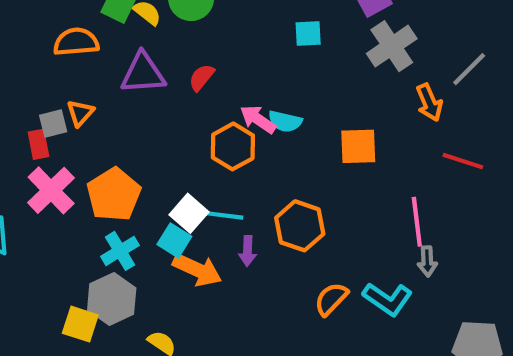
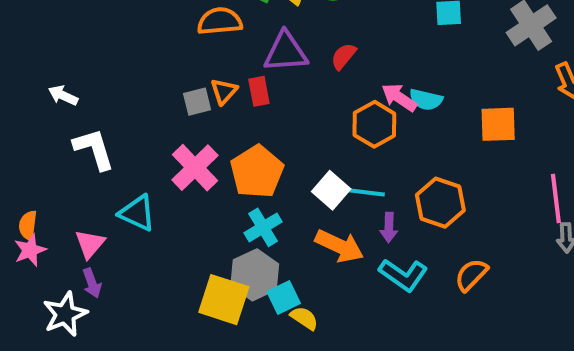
red rectangle: (38, 144) -> (259, 91), moved
cyan square: (174, 240) -> (284, 298), moved, turned 32
cyan L-shape: (388, 299) -> (403, 275), moved
yellow square: (80, 324) -> (224, 300), size x1.4

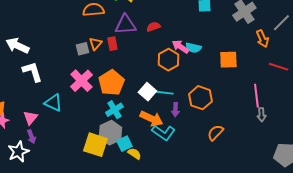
red semicircle: (343, 56) -> (153, 27), turned 32
white arrow: (63, 95) -> (17, 46), size x1.6
cyan L-shape: (403, 275) -> (163, 133), moved

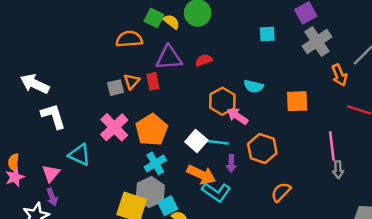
pink arrow: (180, 47) -> (237, 116), moved

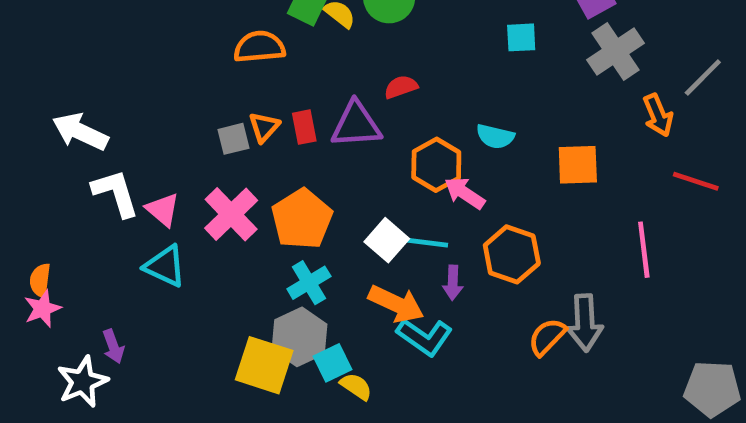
purple triangle: (169, 58) -> (356, 125), moved
gray arrow: (338, 170) -> (585, 323), moved, size x1.6
pink triangle: (51, 173) -> (163, 210), moved, turned -30

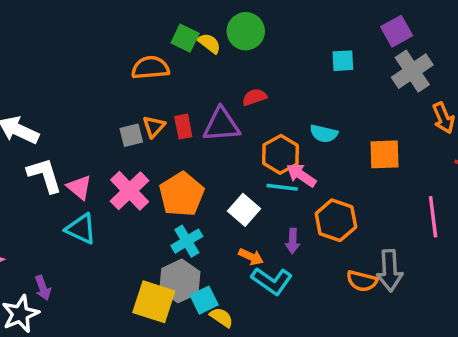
cyan line: (427, 243) -> (282, 187), moved
orange arrow: (396, 304) -> (251, 257), size x0.6
orange semicircle: (547, 337) -> (362, 281), turned -120

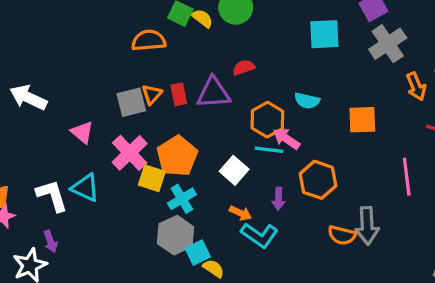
cyan square: (343, 61) -> (324, 34), size x1.5
gray square: (131, 135) -> (131, 102), size x1.4
white L-shape: (45, 175) -> (52, 196), moved
pink triangle: (79, 187) -> (82, 132), moved
yellow square: (154, 302) -> (152, 178), moved, size x0.7

